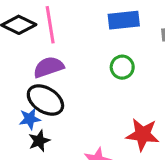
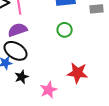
black star: (39, 141) -> (22, 77), moved

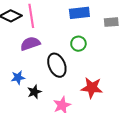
black ellipse: (16, 51) -> (57, 65), moved, turned 35

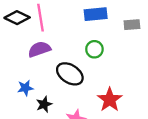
black ellipse: (57, 65) -> (70, 74), turned -35
red star: (92, 88) -> (110, 100), turned 30

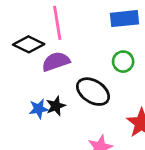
black diamond: (17, 18) -> (29, 44), moved
black star: (44, 104) -> (56, 106), moved

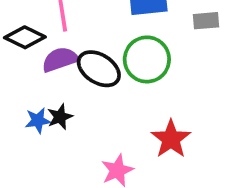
green circle: (123, 62) -> (147, 59), size x1.6
black ellipse: (93, 92) -> (99, 69), moved

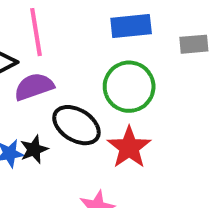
black ellipse: (99, 69) -> (76, 125), moved
red star: (171, 139) -> (129, 147), moved

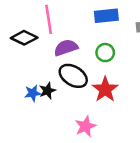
purple semicircle: (34, 87) -> (66, 48), moved
green circle: (129, 87) -> (105, 53), size x0.6

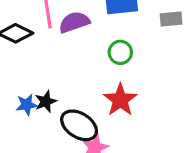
purple semicircle: (66, 48) -> (74, 22), moved
black ellipse: (73, 76) -> (79, 125), moved

